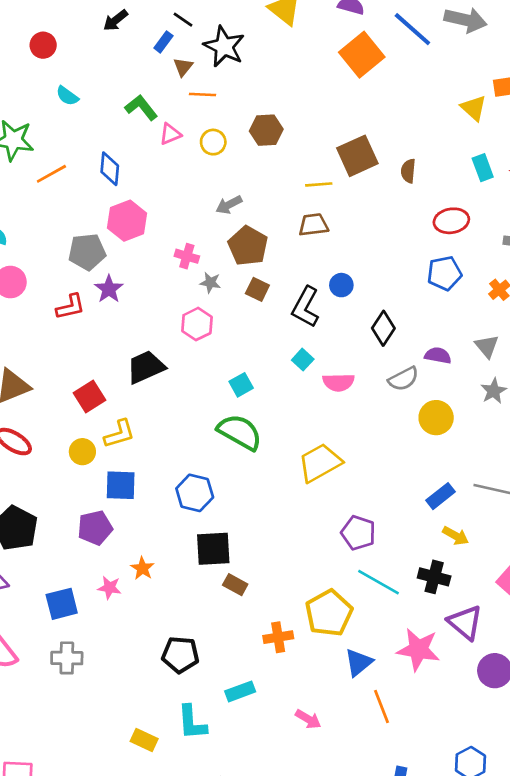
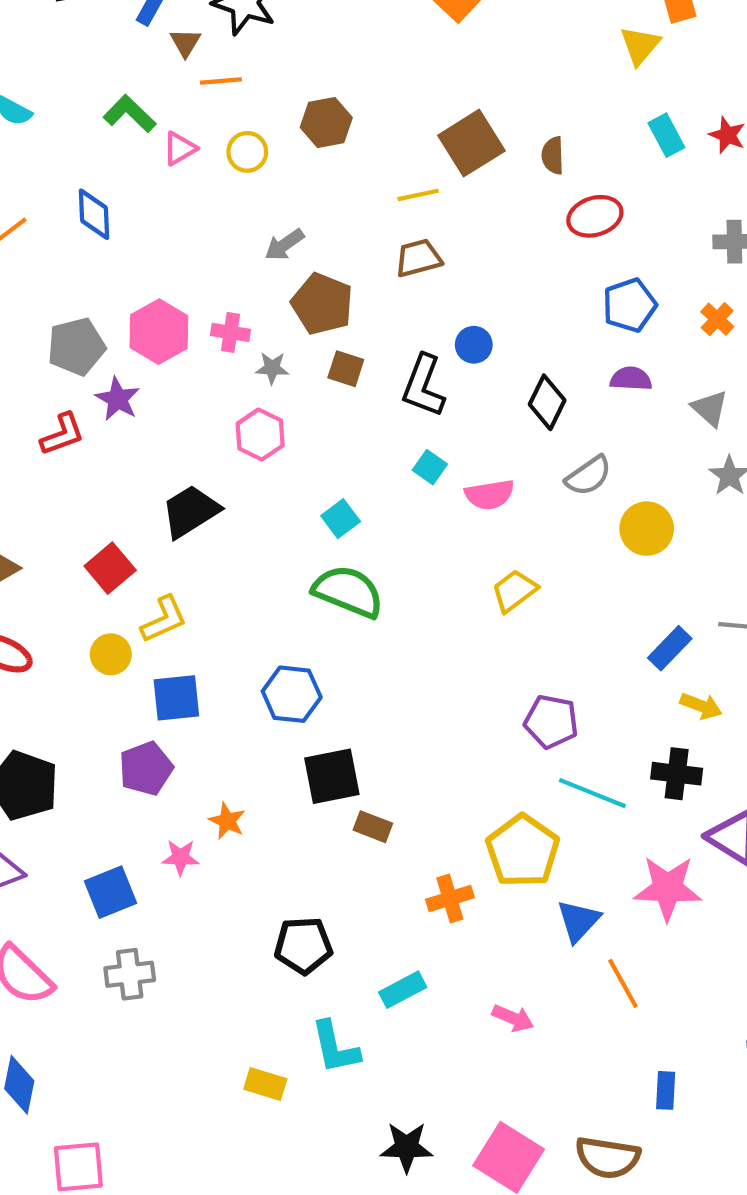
yellow triangle: (474, 108) -> (640, 45), turned 36
pink hexagon: (127, 221) -> (159, 332), moved
red ellipse: (451, 221) -> (595, 216), moved
purple semicircle: (438, 356) -> (631, 379), moved
yellow trapezoid: (320, 463) -> (514, 591), moved, size x0.7

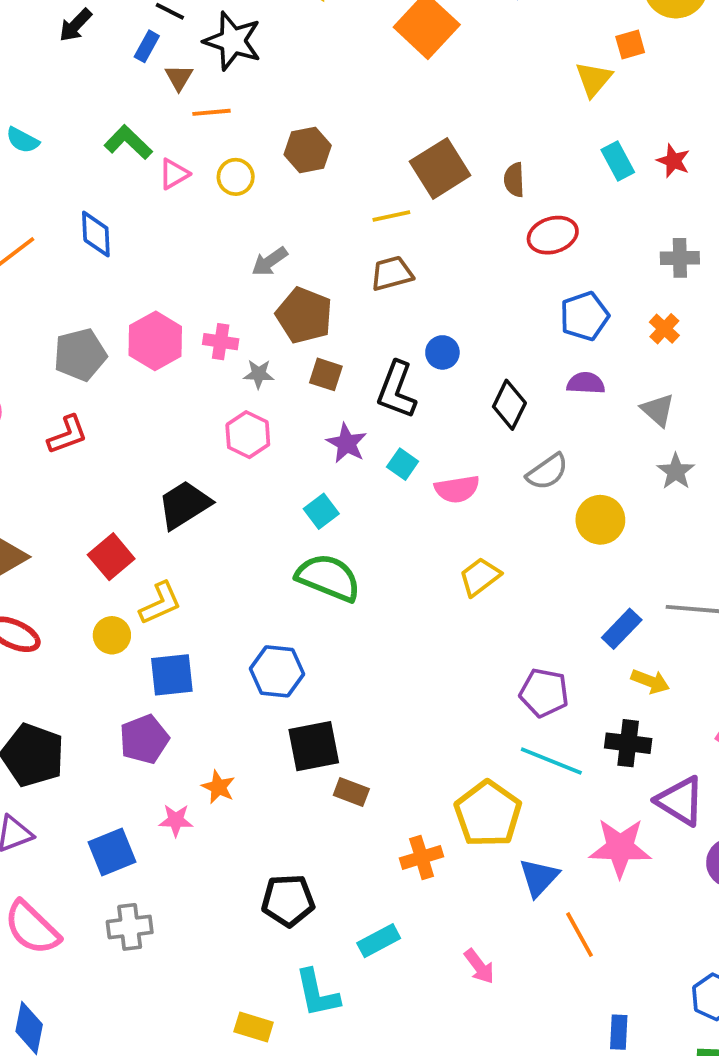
purple star: (118, 399) -> (347, 443), moved
purple pentagon: (551, 722) -> (544, 693), moved
pink arrow: (513, 1018) -> (479, 966), turned 30

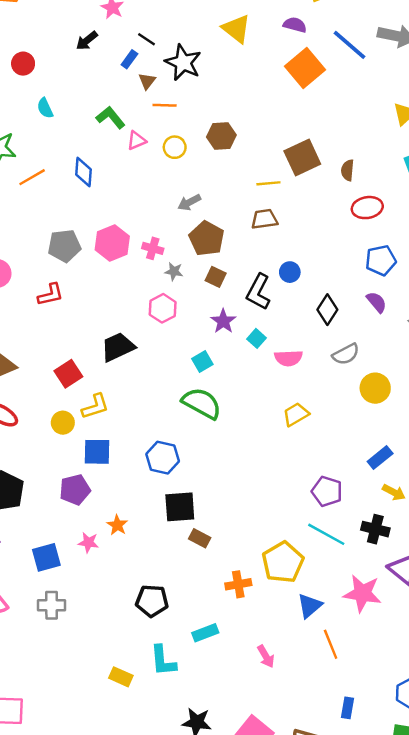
cyan semicircle: (23, 140) -> (45, 108), turned 30
purple semicircle: (586, 383) -> (377, 302), turned 40

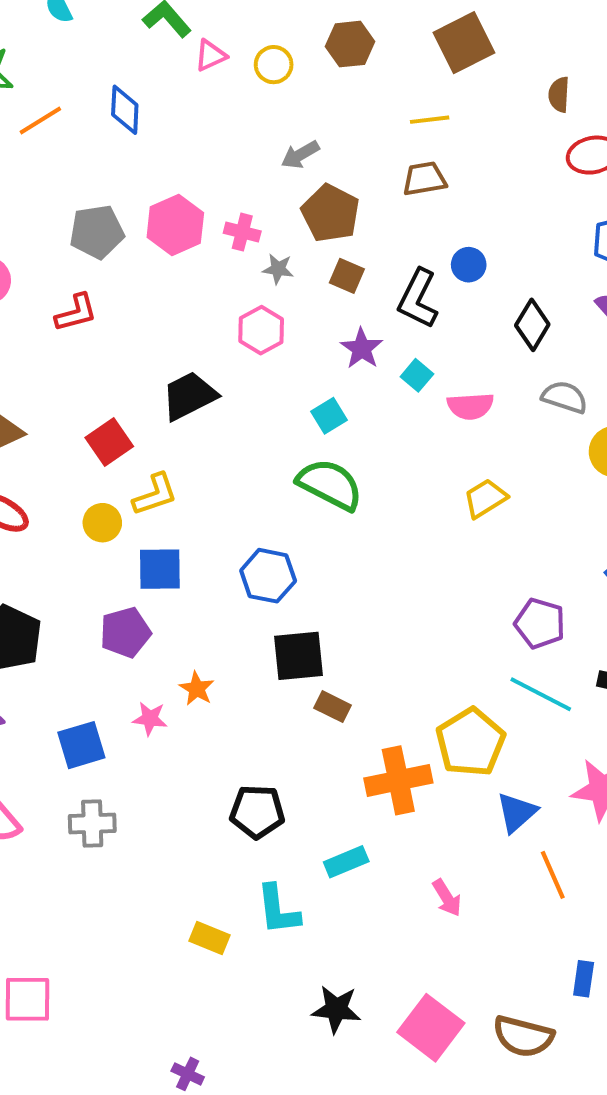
brown square: (302, 158) -> (464, 43), moved
gray semicircle: (346, 354) -> (565, 397), turned -132
orange cross: (238, 584) -> (398, 780), size x1.5

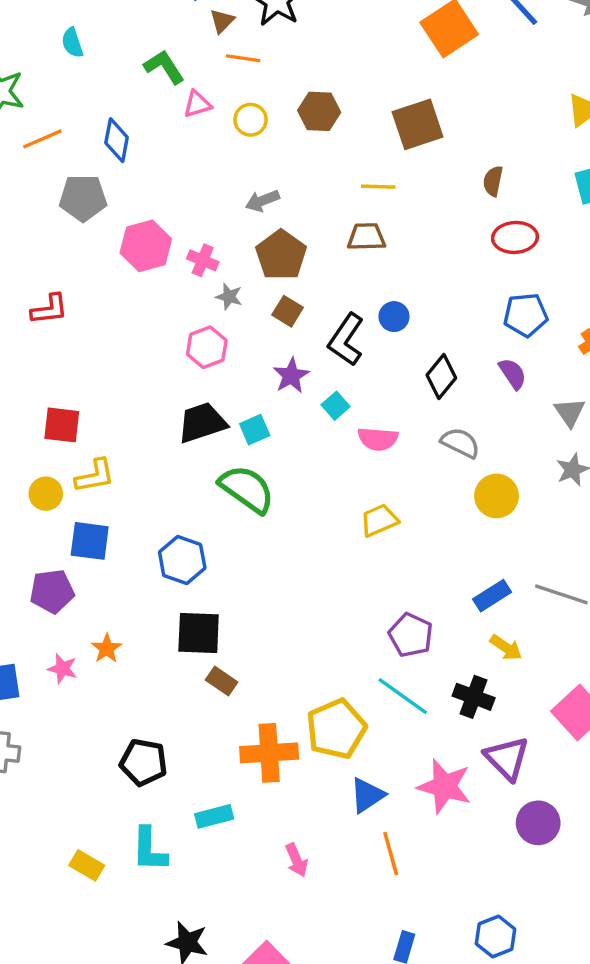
gray pentagon: (97, 232) -> (83, 198), moved
black trapezoid: (189, 396) -> (202, 423), moved
red square: (109, 442) -> (62, 425), turned 33

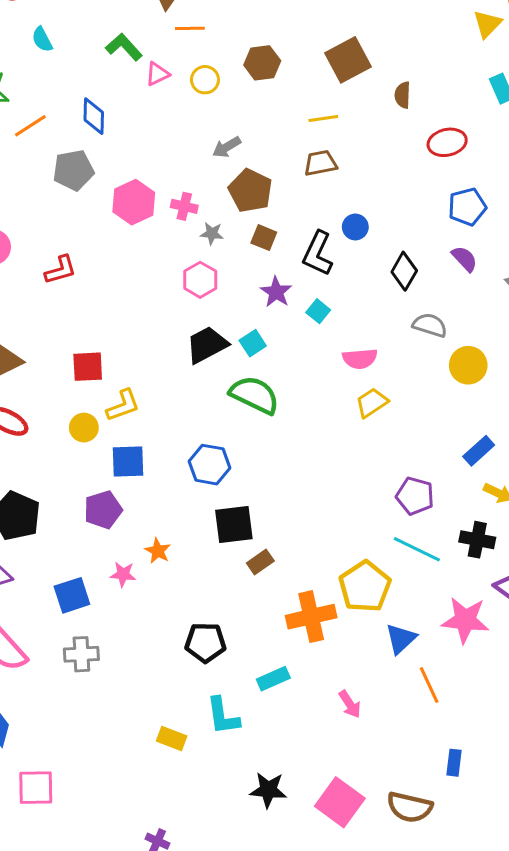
brown semicircle: (493, 181) -> (403, 95), moved
pink semicircle: (378, 439) -> (360, 359), moved
brown rectangle: (222, 681) -> (260, 562), turned -60

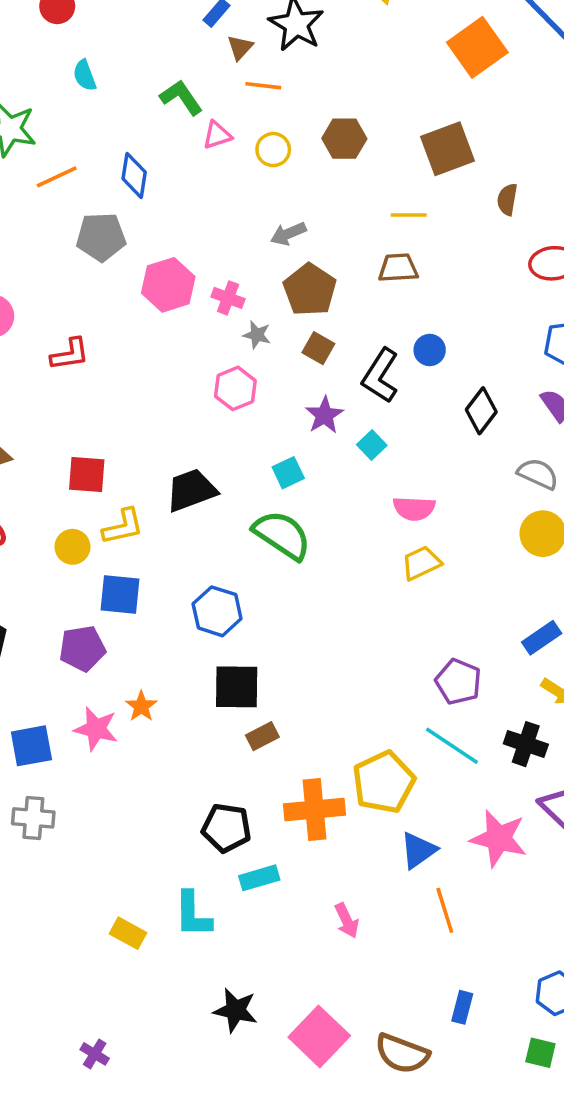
gray semicircle: (430, 325) -> (538, 474), moved
black trapezoid: (207, 345) -> (191, 490), moved
pink star: (123, 574) -> (96, 729), size x1.4
black pentagon: (205, 642) -> (226, 828), moved

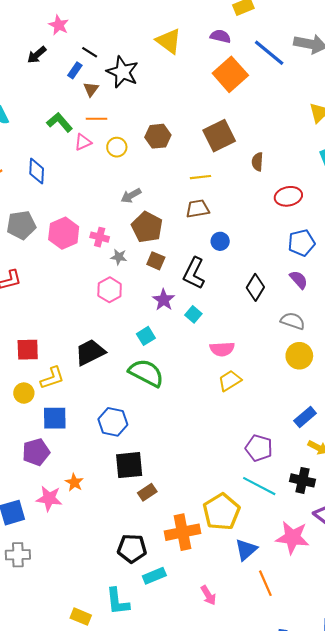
orange line: (263, 86) -> (96, 119), moved
gray pentagon: (101, 237) -> (21, 225), moved
blue circle: (430, 350) -> (220, 241), moved

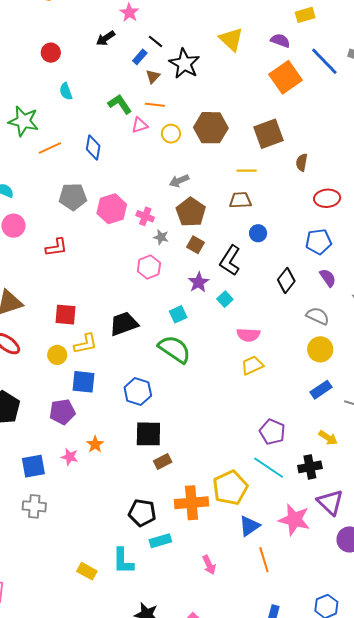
brown hexagon: (158, 136) -> (211, 128), size x1.4
blue pentagon: (301, 243) -> (318, 242), moved
blue rectangle: (305, 417) -> (321, 390), moved
black cross: (302, 480) -> (310, 467), turned -30
pink star: (49, 498) -> (70, 457), size x0.7

